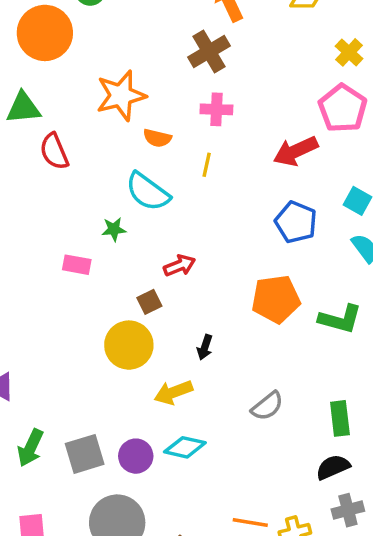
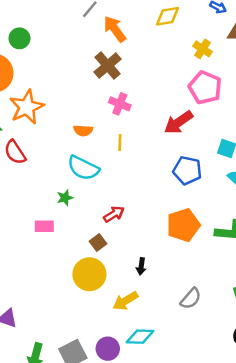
orange star: (121, 95) -> (27, 107), moved
pink cross: (216, 109) -> (120, 104), turned 30

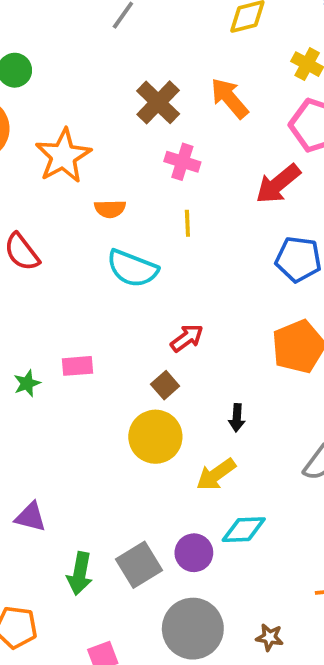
orange arrow: (115, 29) -> (229, 98), moved
orange star: (27, 107) -> (63, 156), moved
orange semicircle: (83, 131) -> (110, 209), moved
green star: (65, 198) -> (27, 383), moved

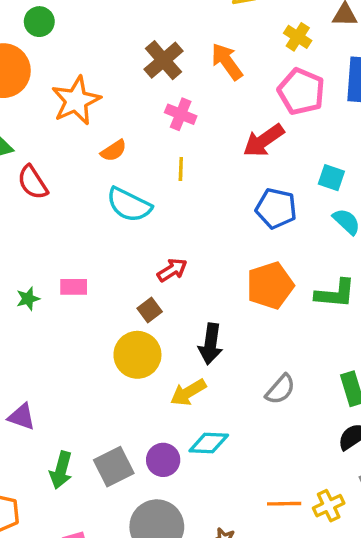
orange semicircle: (110, 209) -> (114, 151), turned -36
black arrow: (237, 418) -> (211, 344), size x1.6

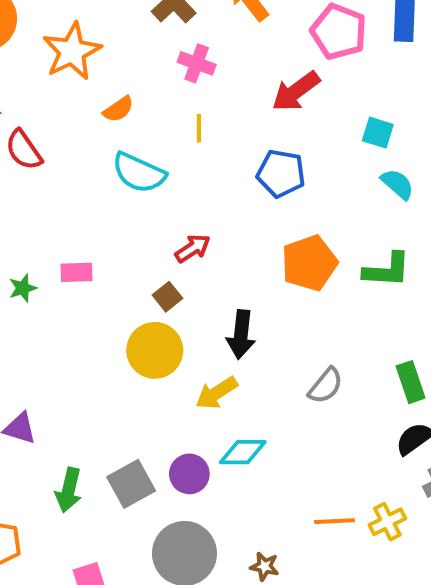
blue pentagon: (276, 208) -> (281, 173), moved

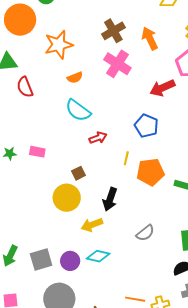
pink cross: (197, 63) -> (117, 64), size x1.5
yellow line: (199, 128) -> (126, 158), moved
red arrow: (193, 248) -> (98, 138), moved

